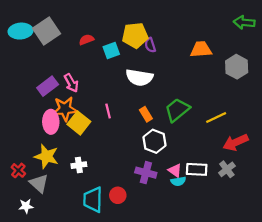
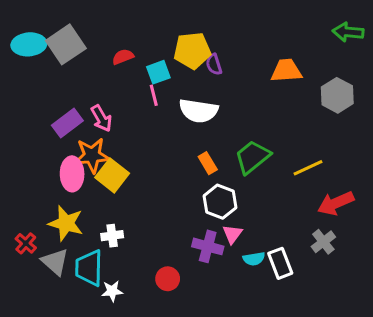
pink line: (108, 111) -> (154, 95), moved
white rectangle: (197, 169) -> (280, 263), moved, turned 66
pink triangle: (175, 170) -> (232, 234), moved, turned 32
cyan trapezoid: (93, 200) -> (89, 268), moved
white star: (26, 206) -> (112, 291), moved

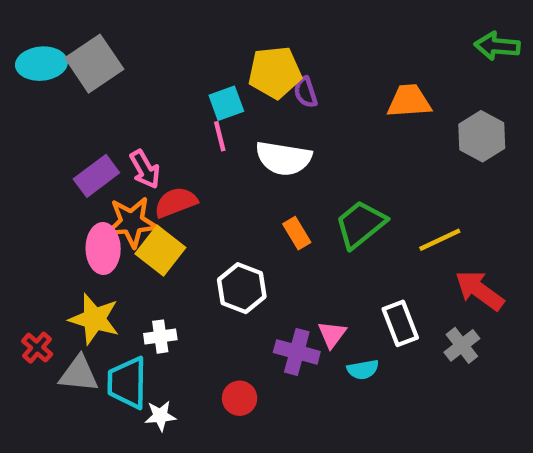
red semicircle: (123, 57) -> (176, 202), moved, size x1.4
white hexagon: (220, 202) -> (242, 288), moved
red arrow: (336, 203) -> (479, 290), turned 60
gray triangle: (55, 262) -> (79, 374), turned -36
white rectangle: (280, 263) -> (400, 323), moved

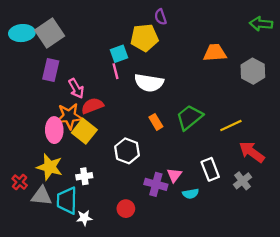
purple semicircle: (306, 92) -> (161, 17), moved
purple rectangle: (96, 176) -> (51, 70), moved, turned -40

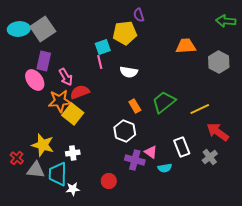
white semicircle: (149, 83) -> (129, 72), size x0.7
pink ellipse: (54, 130) -> (35, 80), moved, turned -35
white hexagon: (127, 151) -> (125, 131), moved
pink triangle: (174, 175) -> (151, 152), turned -32

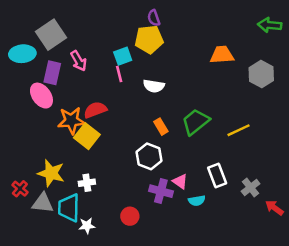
purple semicircle: (139, 15) -> (154, 18), moved
cyan ellipse: (19, 29) -> (22, 54), moved
pink arrow: (66, 77) -> (79, 61), moved
red arrow: (218, 132) -> (274, 208), moved, size x0.7

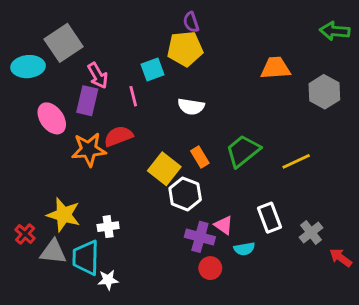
purple rectangle: (52, 73) -> (87, 101), moved
pink line: (119, 74) -> (133, 96), moved
yellow square: (87, 136) -> (164, 169), moved
red circle: (130, 216) -> (210, 268), moved

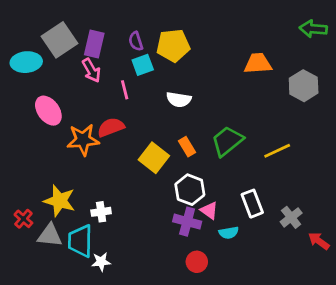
purple semicircle: (191, 22) -> (136, 41), moved
purple rectangle: (87, 101) -> (94, 44), moved
white hexagon: (185, 194) -> (190, 190), moved
red circle: (210, 268) -> (197, 262), moved

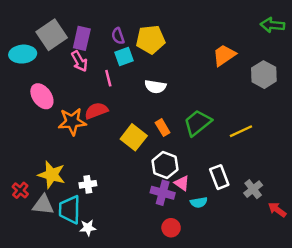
orange trapezoid: (258, 63) -> (224, 55), turned -30

